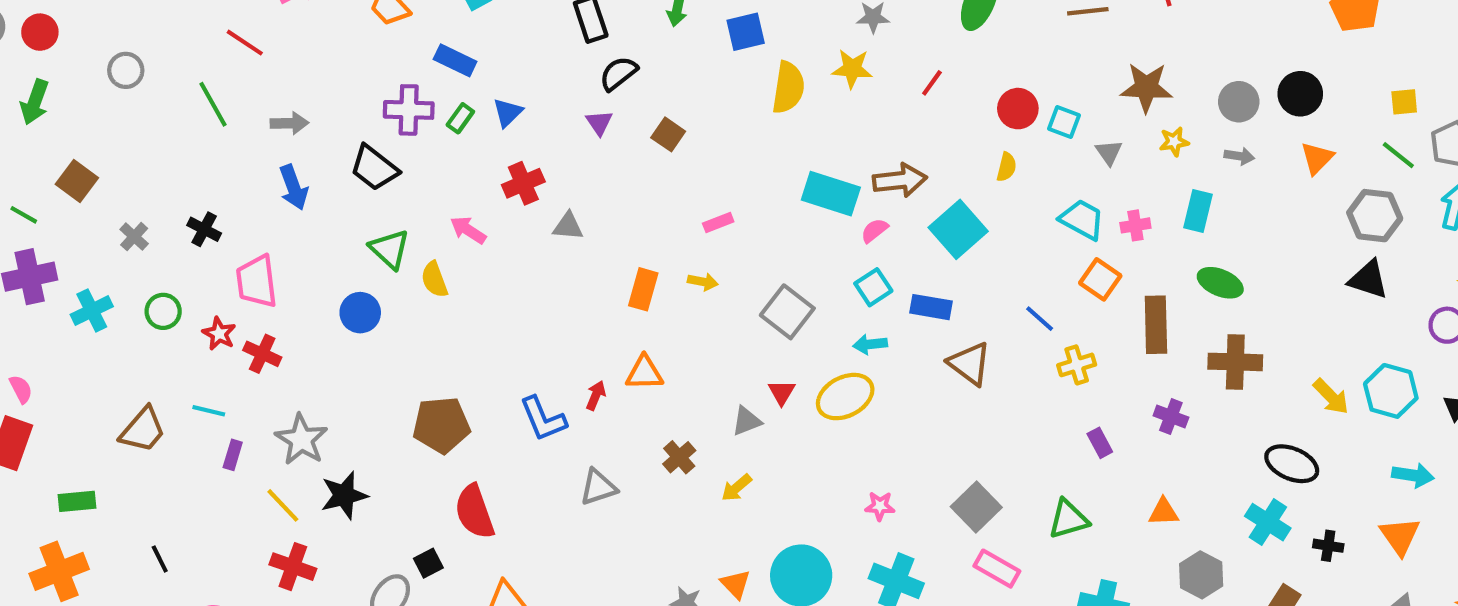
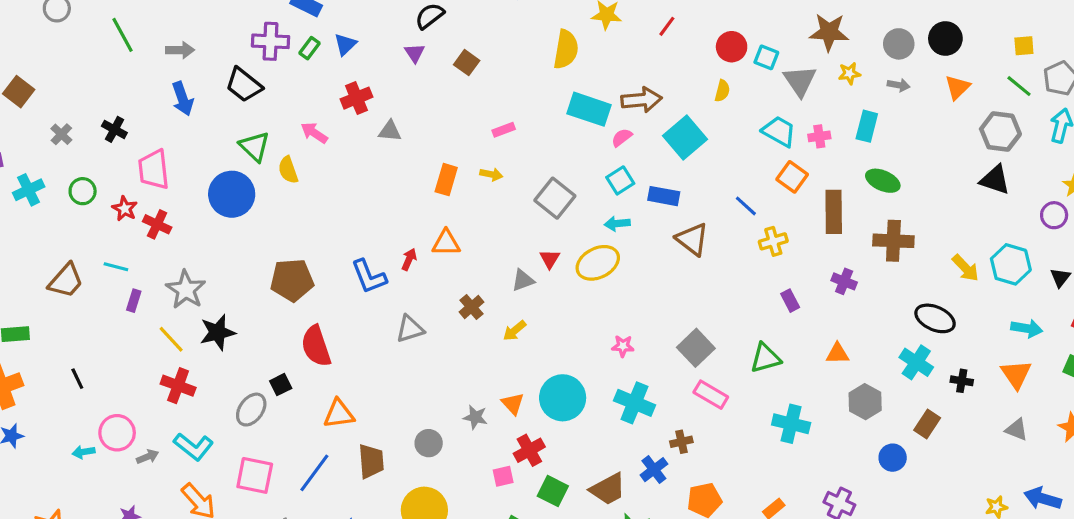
yellow semicircle: (788, 88) -> (566, 49), moved
gray triangle: (1109, 152) -> (800, 81), size x1.6
blue circle: (360, 313) -> (232, 194), size x1.5

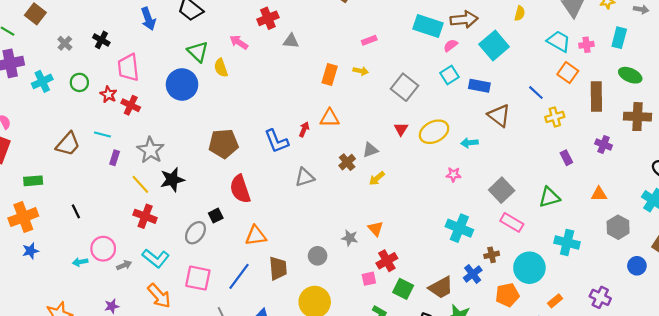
cyan arrow: (617, 224) -> (469, 143), moved
gray triangle: (523, 280) -> (370, 150), moved
pink star: (623, 346) -> (453, 175), moved
cyan circle: (563, 398) -> (529, 268), moved

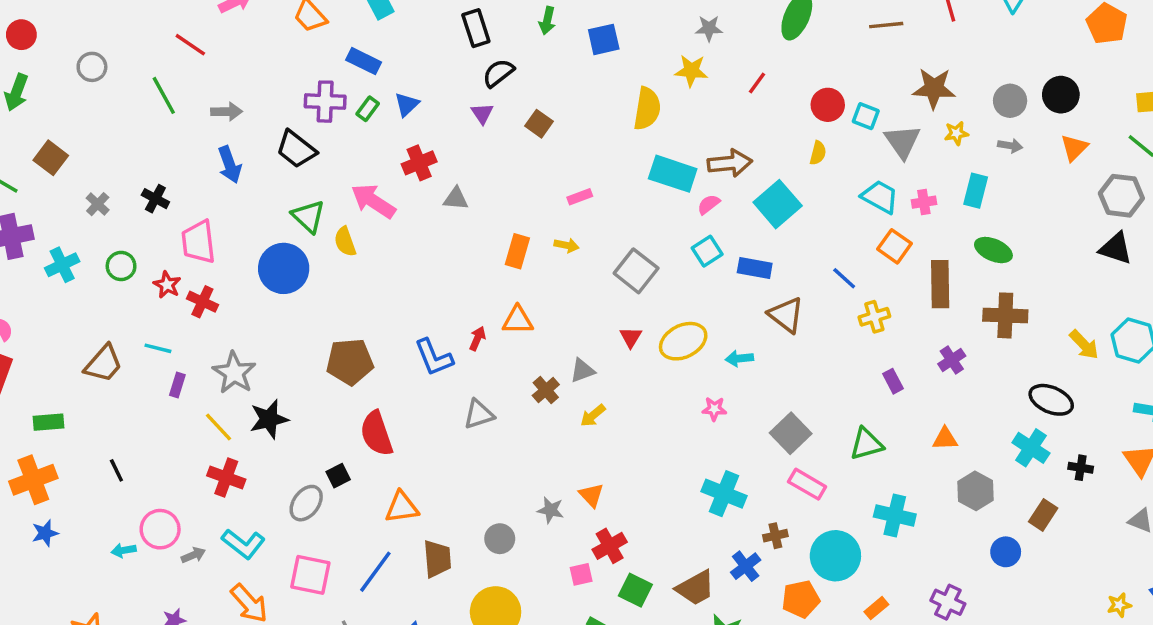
pink arrow: (239, 42) -> (373, 201), size x1.5
purple cross: (604, 145) -> (952, 360), turned 35

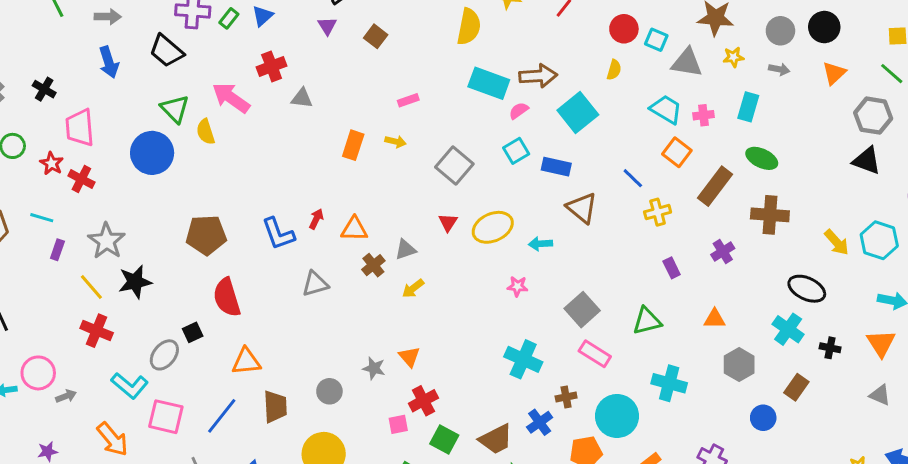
gray triangle: (902, 142) -> (687, 63), turned -48
brown rectangle: (940, 284) -> (715, 186), turned 36
orange triangle: (518, 320) -> (354, 229), moved
cyan L-shape: (243, 544) -> (130, 386), moved

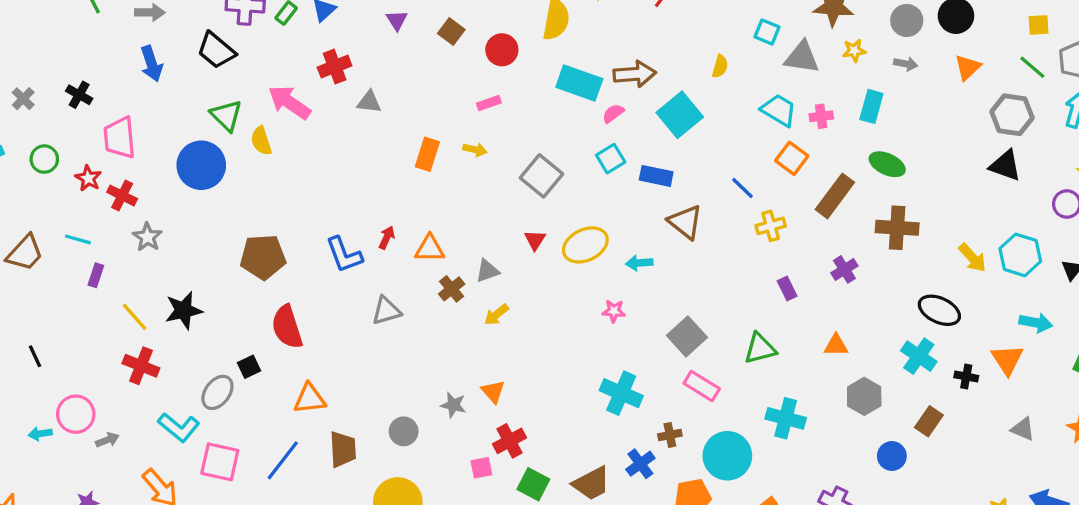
red circle: (624, 29) -> (502, 50), moved
gray star: (107, 241) -> (147, 237), moved, size x0.7
orange triangle: (881, 343) -> (1007, 360), moved

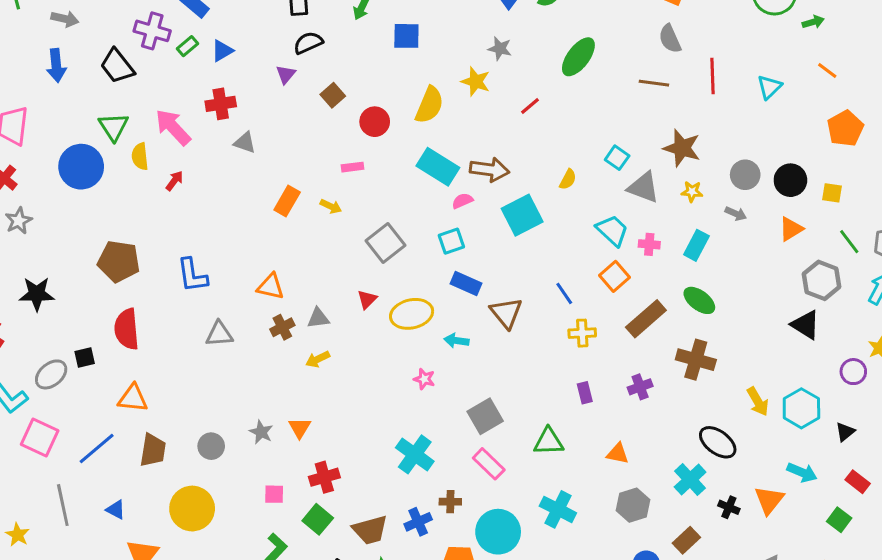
yellow square: (1039, 25) -> (832, 193), moved
blue rectangle: (656, 176) -> (466, 283), moved
red arrow: (387, 238) -> (174, 181), moved
red cross: (509, 441) -> (324, 477), moved

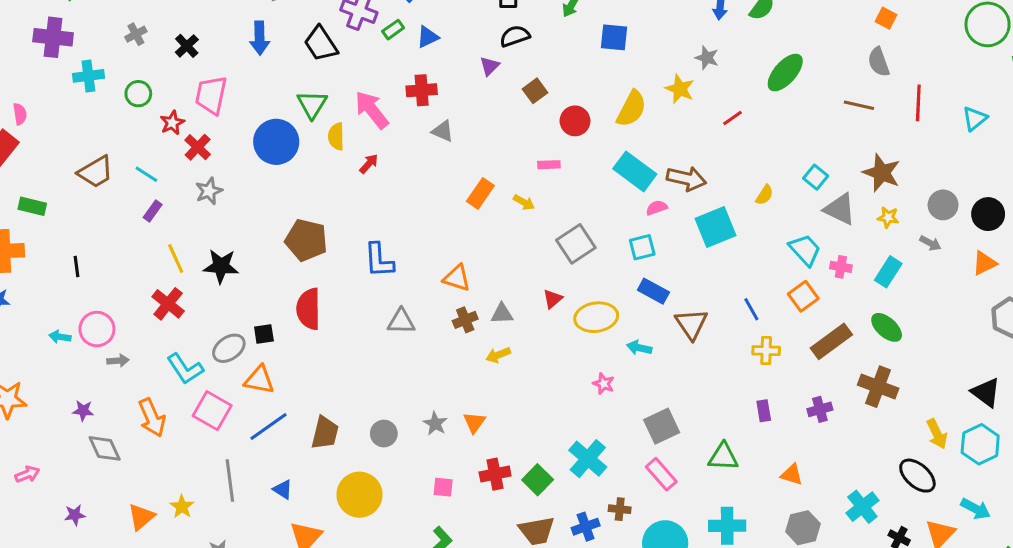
black triangle: (806, 325) -> (986, 392), moved
orange triangle: (133, 398) -> (259, 380), moved
black ellipse: (718, 442) -> (917, 476), moved
cyan cross: (558, 509) -> (727, 526), turned -32
green square: (318, 519) -> (538, 480), moved

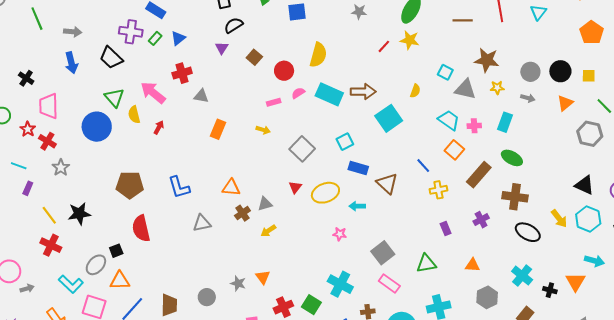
yellow star: (680, 89) -> (410, 40), moved
orange rectangle: (480, 193) -> (218, 129), moved
pink semicircle: (657, 208) -> (298, 93), moved
black ellipse: (917, 476) -> (528, 232), moved

